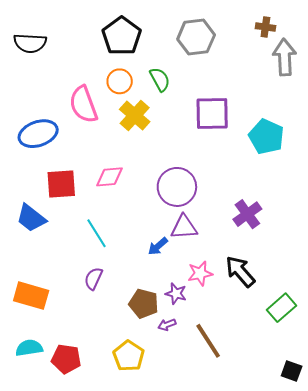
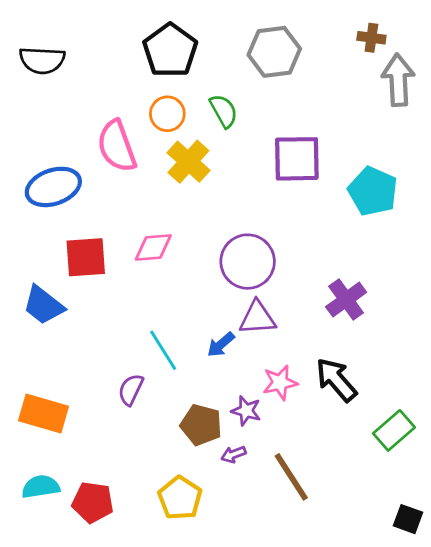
cyan line: (96, 233) -> (163, 350), moved

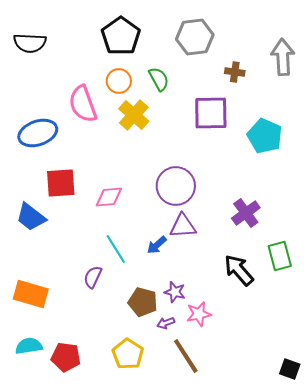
brown cross: (371, 38) -> (235, 72), moved
pink diamond: (153, 247) -> (109, 197), moved
pink star: (280, 383) -> (199, 314), moved
green rectangle: (394, 430) -> (280, 256), moved, turned -64
brown line: (291, 477) -> (186, 356), moved

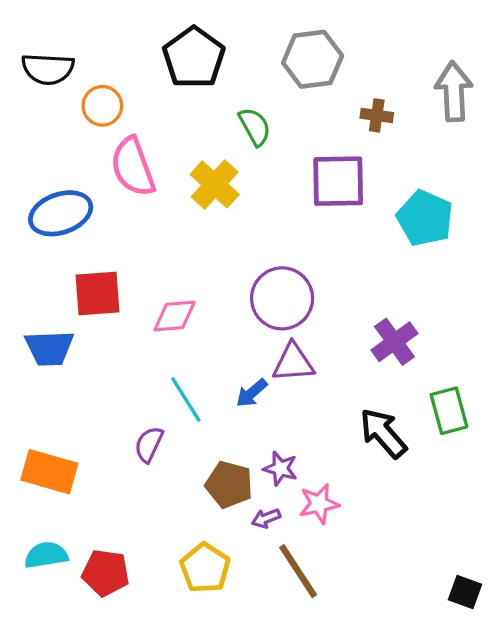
orange circle: (119, 81) -> (102, 106), moved
blue trapezoid: (31, 217) -> (49, 348), turned -40

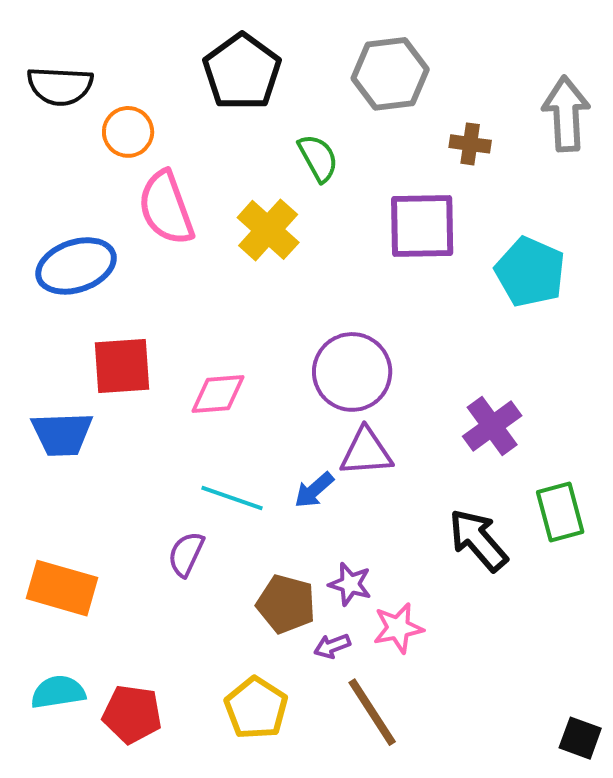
cyan line: (186, 399) -> (232, 498), turned -39

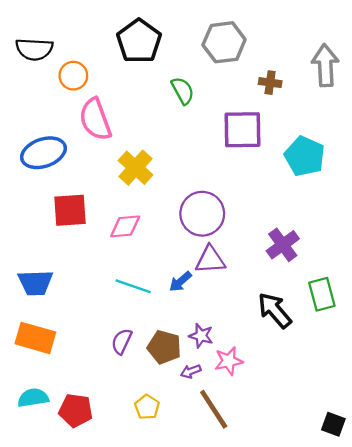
yellow cross: (268, 230) -> (135, 168), moved
blue trapezoid: (62, 434) -> (35, 283), moved
purple semicircle: (186, 554) -> (122, 341), moved
yellow pentagon: (256, 708) -> (147, 407), size x0.7

